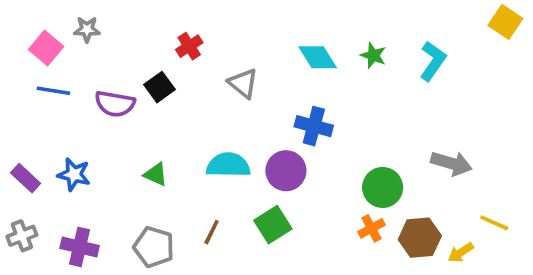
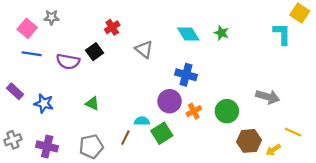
cyan L-shape: (433, 61) -> (282, 34), moved, turned -35
cyan semicircle: (228, 165) -> (142, 121), moved, size x0.6
purple rectangle: (26, 178) -> (15, 91), moved
orange cross: (371, 228) -> (194, 111), moved
gray pentagon: (154, 247) -> (91, 146), turned -30

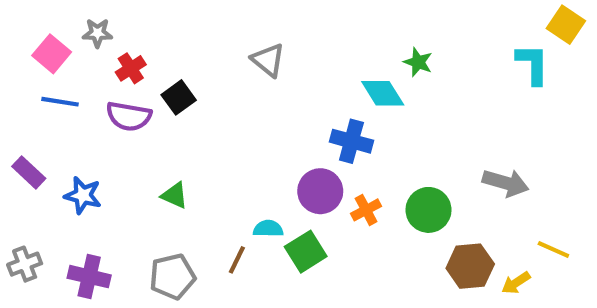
red cross: (112, 27) -> (131, 68), moved
cyan diamond: (188, 34) -> (383, 93), moved
gray triangle: (144, 49) -> (268, 60), moved

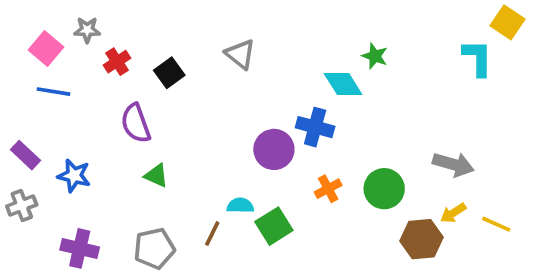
black square: (179, 97) -> (169, 73), moved
purple semicircle: (129, 116) -> (136, 123), moved, turned 60
purple circle: (320, 191) -> (274, 149), moved
gray cross: (25, 264) -> (22, 205), moved
yellow arrow: (516, 283) -> (453, 213), moved

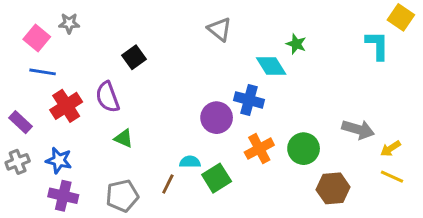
gray triangle: (240, 54) -> (220, 29), moved
red cross: (117, 62) -> (66, 106), moved, size x1.5
blue star: (74, 176) -> (59, 160), moved
orange cross: (328, 189) -> (259, 149), size x1.4
yellow arrow: (453, 213) -> (391, 149), moved

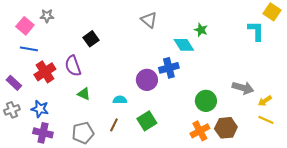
blue cross: (249, 100) -> (169, 68), turned -30
orange cross: (259, 149) -> (200, 131), moved
cyan semicircle: (190, 162) -> (120, 100), moved

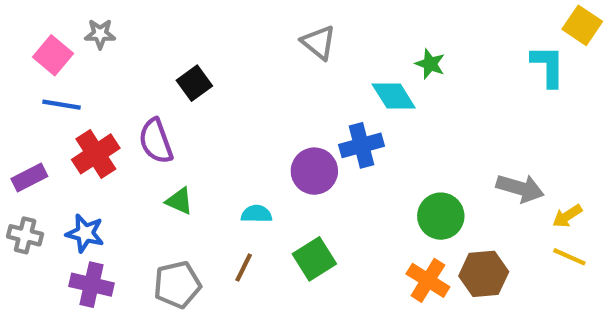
purple rectangle: (14, 83) -> (29, 177), turned -70
gray cross: (12, 110) -> (25, 235), turned 35
orange cross: (200, 131) -> (428, 280), turned -30

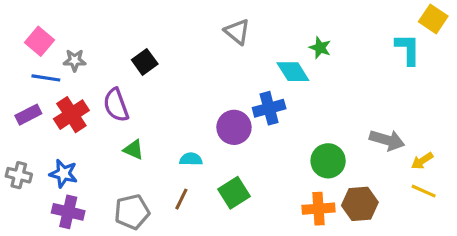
gray star: (100, 34) -> (75, 60), moved
purple rectangle: (29, 177) -> (28, 115), moved
orange cross: (428, 280) -> (318, 209), turned -36

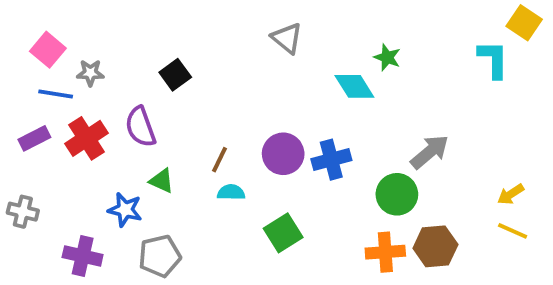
blue cross: (269, 108) -> (331, 160), moved
gray arrow: (387, 140) -> (430, 152), moved, turned -56
blue star: (63, 174) -> (125, 210), moved
brown line: (181, 199) -> (220, 160), moved

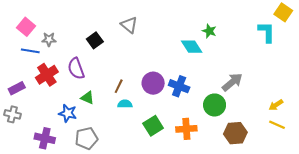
gray triangle: (287, 38) -> (129, 25), moved
purple rectangle: (34, 138) -> (17, 88), moved
blue cross: (331, 160) -> (179, 86), turned 36
orange cross: (385, 252) -> (186, 129), moved

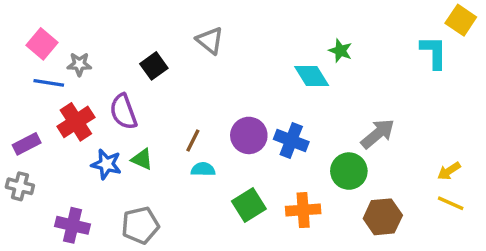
blue star: (68, 113) -> (106, 164), moved

